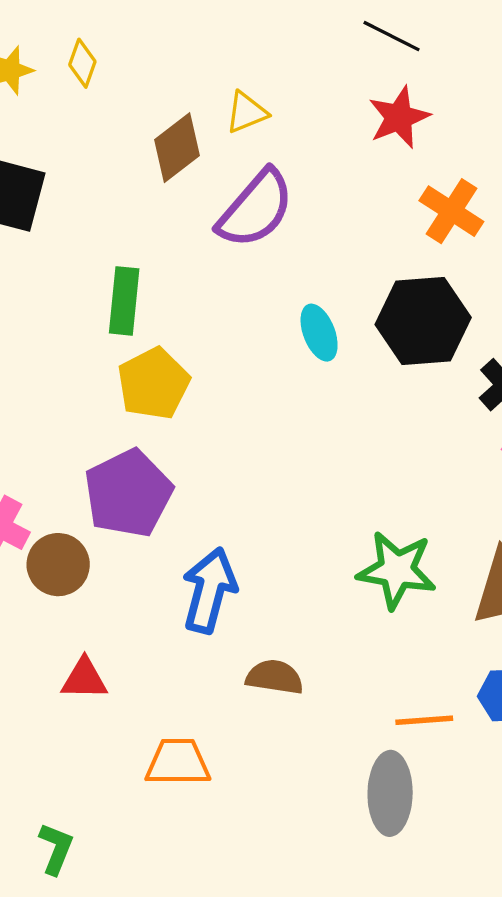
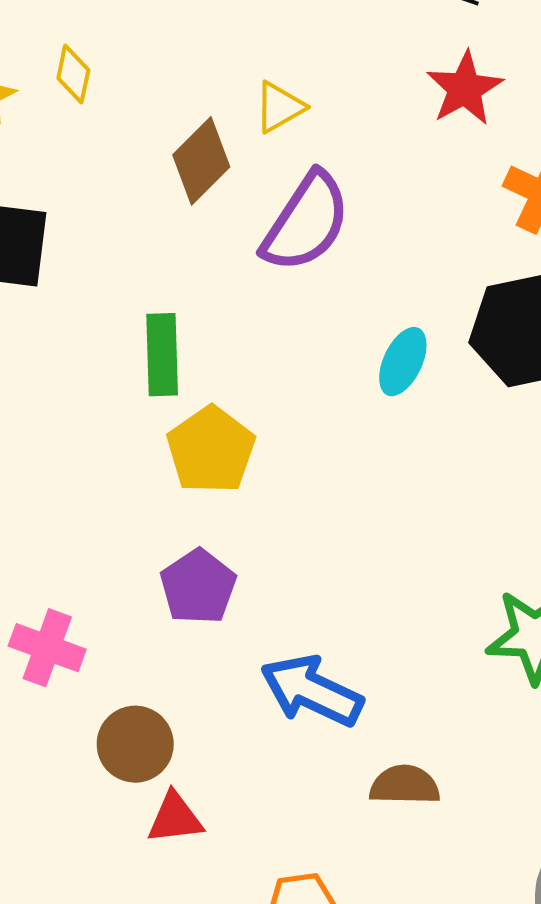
cyan ellipse: (319, 333) -> (403, 362), turned 54
purple pentagon: (128, 493) -> (198, 587), size x0.7
brown circle: (58, 565) -> (135, 744), moved
blue arrow: (209, 590) -> (312, 691), turned -72

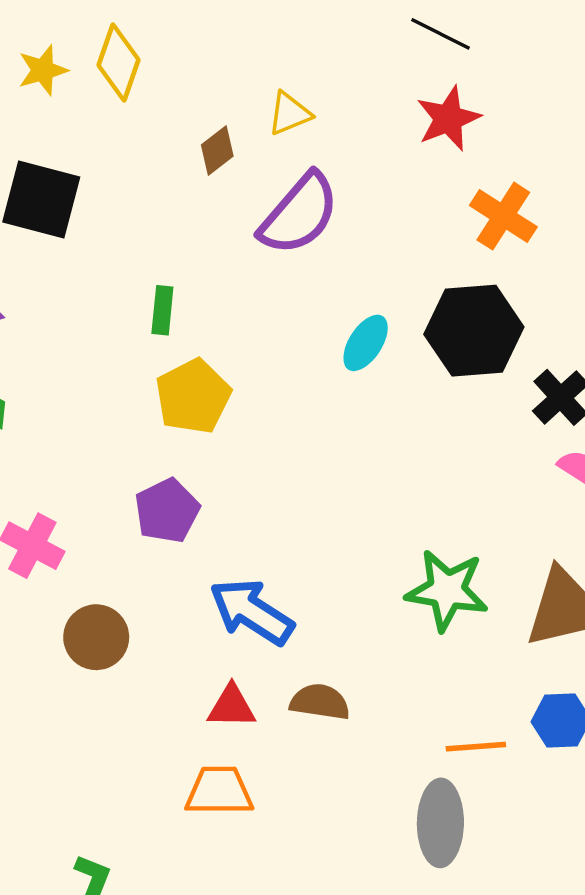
yellow diamond: (73, 74) -> (118, 63), size x1.5
brown diamond: (201, 161) -> (217, 150), size x0.7
green rectangle: (162, 355) -> (162, 310), size x0.7
red triangle: (175, 818) -> (232, 707), moved

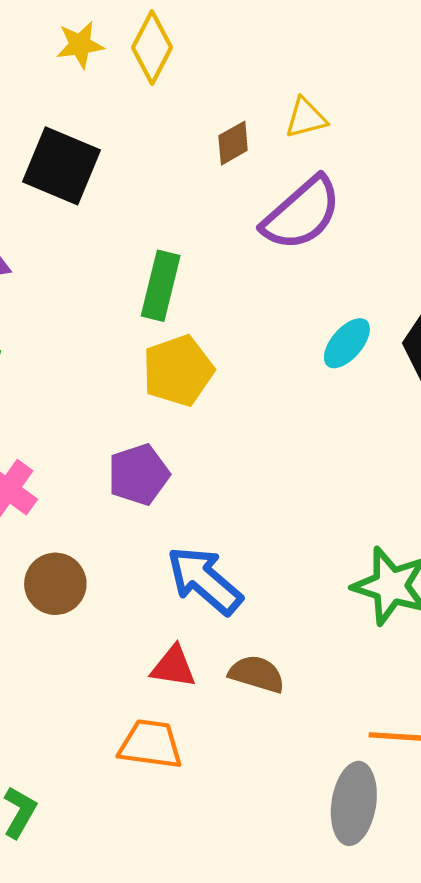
green rectangle: (162, 310) -> (161, 286), size x1.5

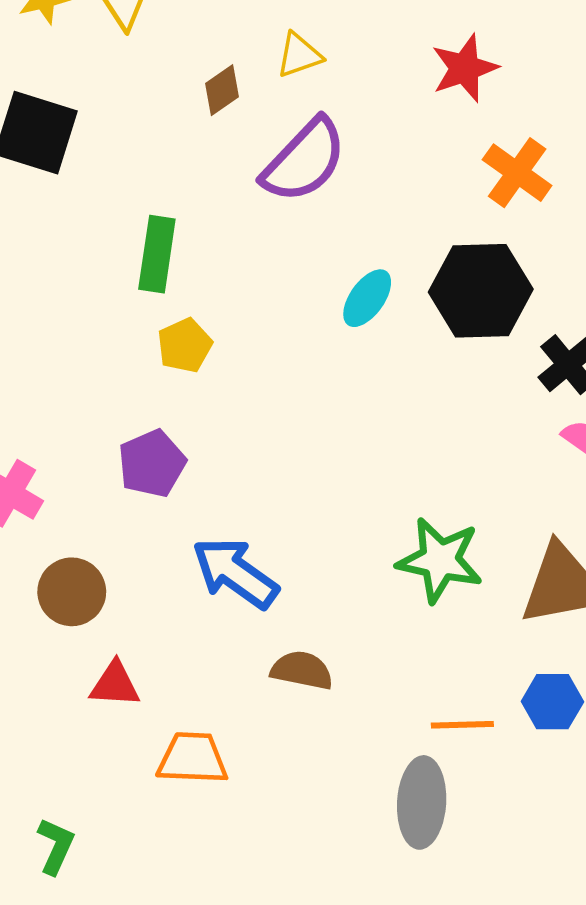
yellow pentagon: (178, 371) -> (185, 345), size x0.7
red triangle: (173, 667) -> (115, 684), moved

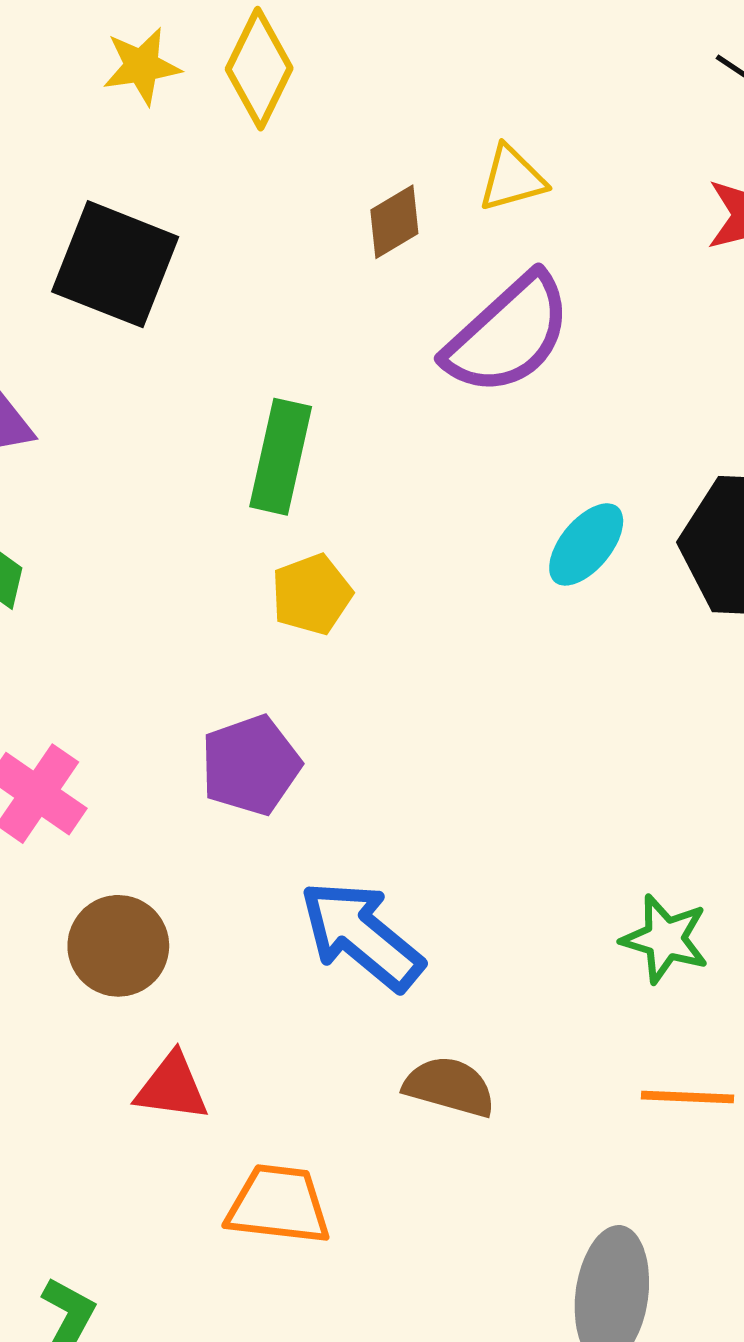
green star: (440, 560) -> (665, 939), size x0.7
orange line: (462, 725) -> (687, 1097), moved

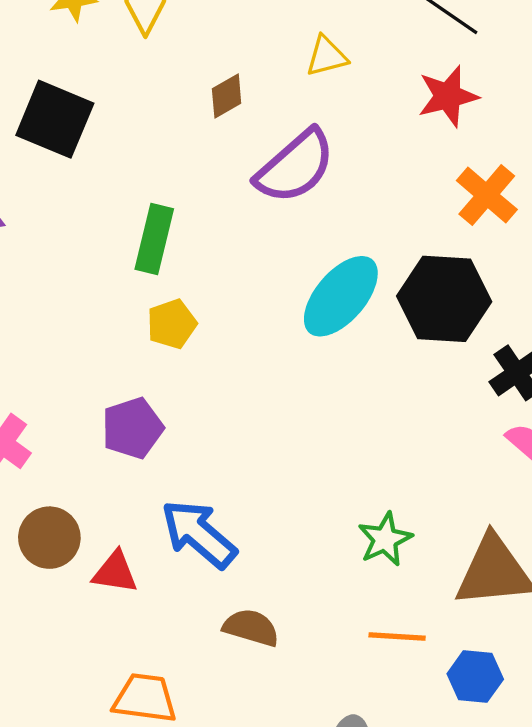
yellow triangle: (512, 178) -> (327, 56), moved
cyan ellipse: (586, 544) -> (341, 296), size x1.6
green star: (665, 939) -> (385, 539), turned 30
red triangle: (172, 1087) -> (115, 572), moved

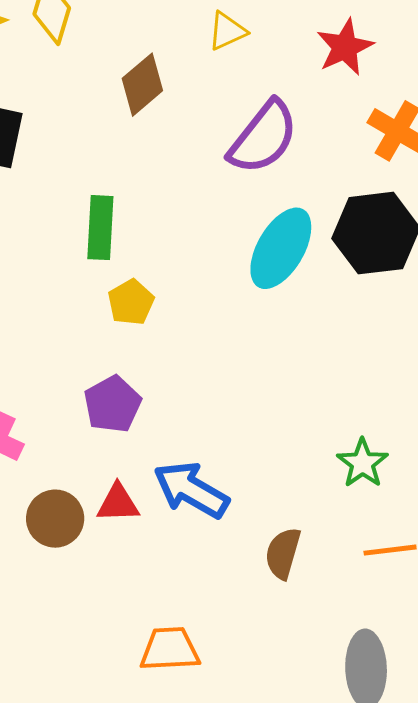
brown diamond: (227, 96) -> (142, 85), size x1.4
purple semicircle: (295, 167) -> (263, 137), moved
red triangle: (115, 572) -> (118, 503), moved
brown semicircle: (251, 628) -> (283, 553), moved, turned -80

